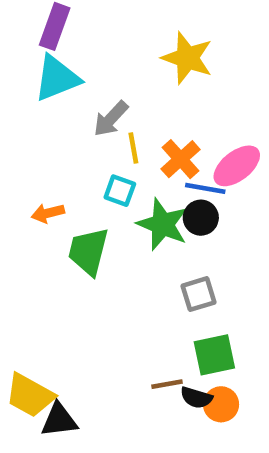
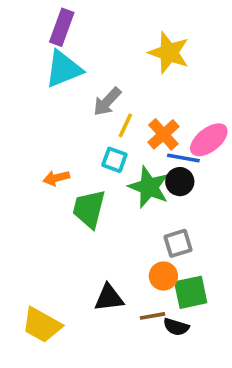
yellow line: (133, 148) -> (125, 125), turned 35
orange circle: (221, 404) -> (163, 276), moved
black triangle: (59, 420) -> (109, 298), moved

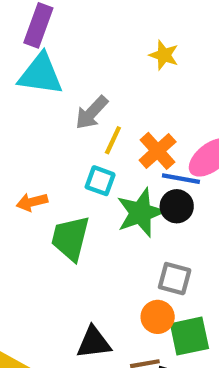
yellow star: (169, 53) -> (164, 55), size x0.6
cyan triangle: (64, 69) -> (41, 74), turned 30
green star: (149, 187) -> (141, 213), turned 30
gray square: (178, 243) -> (175, 279), turned 32

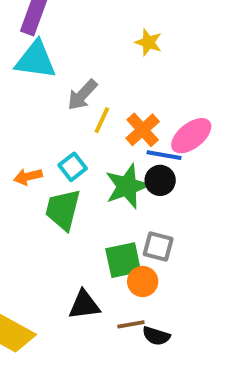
cyan square: (100, 181) -> (73, 167), moved, turned 32
green square: (189, 336) -> (123, 260), moved

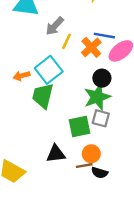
blue line: (164, 155) -> (104, 36), moved
cyan square: (73, 167) -> (49, 70), size x1.6
green star: (127, 186) -> (97, 97), moved
orange circle: (143, 282) -> (91, 154), moved

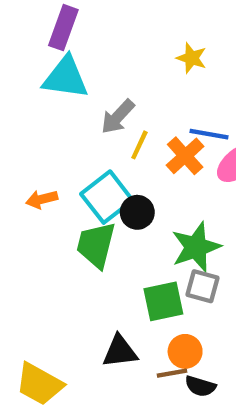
orange arrow: (22, 76) -> (42, 199), moved
black circle: (102, 78) -> (137, 212), moved

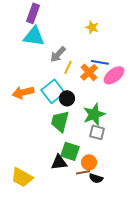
orange arrow: (42, 199) -> (23, 92), size x1.5
green trapezoid: (96, 245) -> (60, 121), moved
green square: (163, 301) -> (70, 151), moved, turned 30

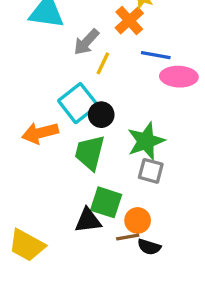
orange cross: (89, 72) -> (129, 20), moved
pink ellipse: (114, 75) -> (179, 77), turned 40
orange arrow: (23, 92) -> (40, 133), moved

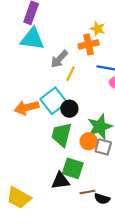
orange cross: (129, 20) -> (89, 44), turned 30
orange arrow: (40, 133) -> (27, 108), moved
orange circle: (138, 220) -> (89, 141), moved

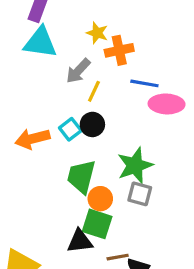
yellow star: (98, 29) -> (97, 33), moved
cyan square: (54, 101) -> (70, 129), size x0.6
black circle: (69, 109) -> (92, 124), moved
orange circle: (89, 141) -> (100, 199), moved

